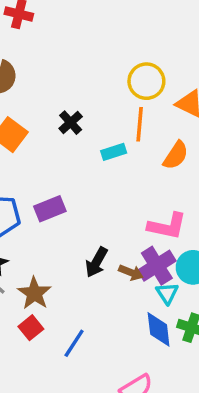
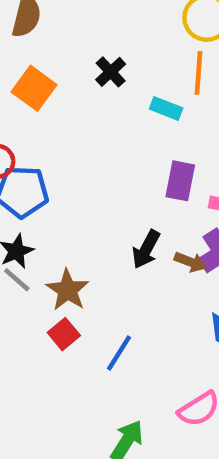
cyan rectangle: (114, 152) -> (166, 108), turned 40
purple rectangle: (50, 209) -> (180, 181), moved, turned -56

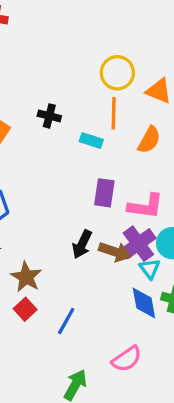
black cross: (111, 72) -> (49, 116), turned -30
brown arrow: (190, 262) -> (115, 252), size x1.4

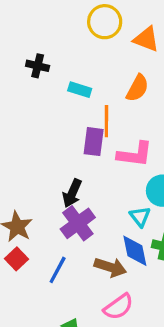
orange line: (114, 113) -> (106, 121), moved
purple cross: (138, 244) -> (78, 223), moved
brown arrow: (115, 252) -> (110, 267), moved

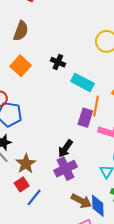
cyan rectangle: (80, 90) -> (82, 82), size x1.5
blue diamond: (135, 251) -> (98, 206), moved
blue line: (58, 270) -> (34, 197), moved

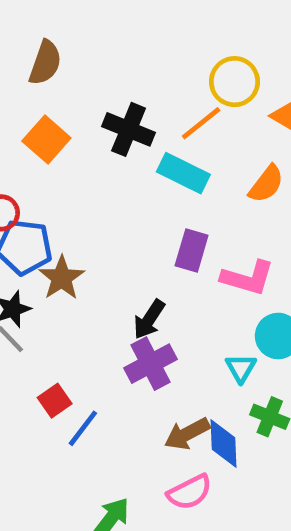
black cross: (58, 62) -> (129, 129), size x1.5
orange line: (96, 106) -> (201, 123), moved, turned 42
brown star: (26, 164) -> (62, 278), moved
brown arrow: (81, 201) -> (187, 434), turned 126

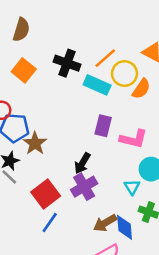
yellow circle: (234, 82) -> (124, 74), moved
red square: (55, 401) -> (46, 194), moved, size x1.6

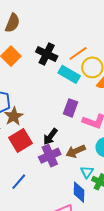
cyan triangle: (132, 187) -> (87, 172), moved
red square: (46, 194) -> (20, 140), moved
brown arrow: (105, 223) -> (76, 151), moved

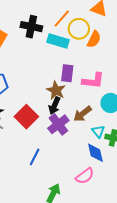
brown star: (14, 116) -> (56, 90), moved

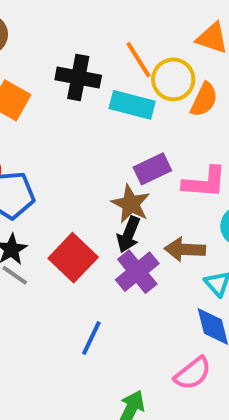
orange line: (62, 18) -> (138, 60), turned -72
purple rectangle: (67, 73) -> (152, 169), turned 60
brown arrow: (82, 114) -> (185, 249), turned 42

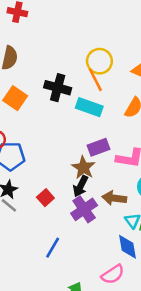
yellow circle: (173, 79) -> (99, 61), moved
red square: (73, 258) -> (45, 198), size x0.6

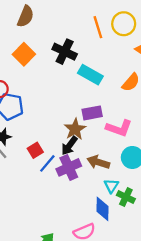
yellow circle: (99, 61) -> (124, 24), moved
orange line: (95, 80) -> (98, 27), moved
blue line: (53, 248) -> (47, 163), moved

